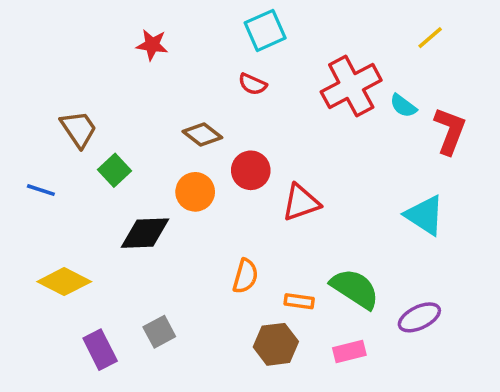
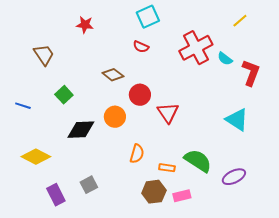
brown trapezoid: (79, 129) -> (44, 55), moved
orange circle: (195, 192) -> (115, 117), moved
red triangle: (301, 203) -> (168, 113), turned -45
pink rectangle: (349, 351) -> (182, 196), moved

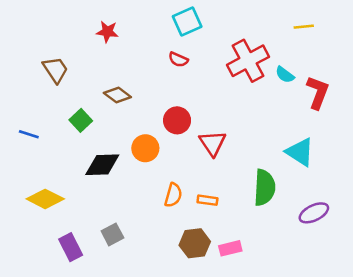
yellow line: (240, 21) -> (304, 27), turned 35
brown diamond: (113, 75) -> (117, 95), moved
green semicircle: (198, 161) -> (264, 188), moved, turned 60
orange rectangle: (167, 168) -> (207, 200), moved
purple ellipse: (234, 177) -> (314, 213), moved

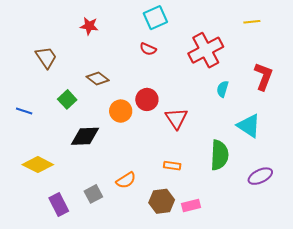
cyan semicircle: (285, 75) -> (223, 89), moved, turned 70
orange circle: (145, 148) -> (121, 111), moved
orange semicircle: (173, 195) -> (126, 180), moved, turned 42

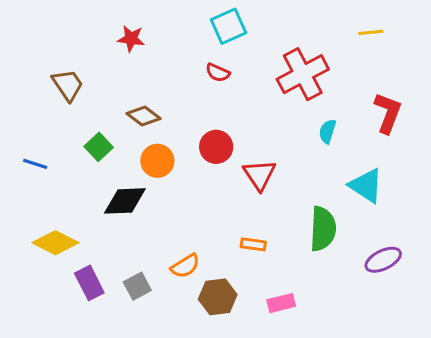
orange circle: (121, 111) -> (157, 161), moved
brown hexagon: (162, 201) -> (218, 297), moved
purple rectangle: (59, 204) -> (89, 283), moved

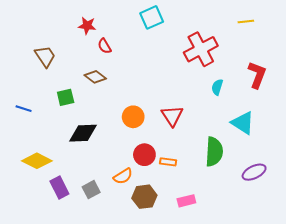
red semicircle: (218, 73) -> (104, 46), moved, turned 35
green square: (99, 147) -> (66, 97), turned 30
red circle: (216, 147) -> (144, 155), moved
orange circle: (157, 161) -> (133, 117), moved

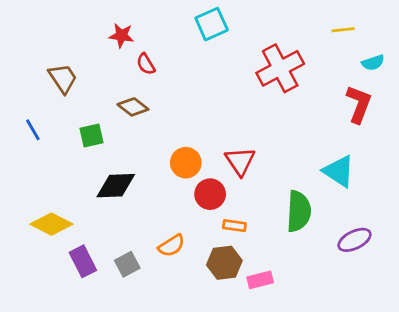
cyan semicircle: (217, 87) -> (373, 63), moved, turned -126
blue line: (24, 109) -> (33, 130), moved, turned 42
red circle: (144, 155) -> (210, 194), moved
brown hexagon: (144, 197) -> (224, 263), moved

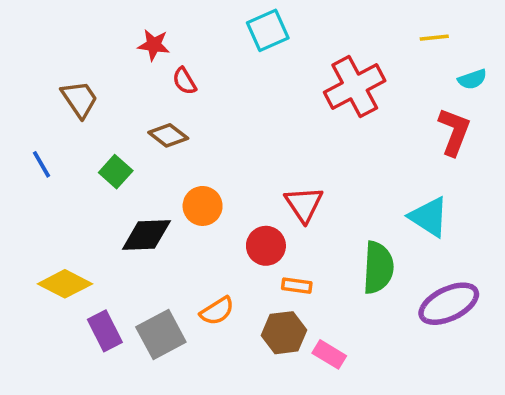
green square: (91, 136) -> (116, 172), turned -35
orange circle: (186, 163) -> (203, 206), moved
purple ellipse: (354, 240) -> (449, 304), size x1.4
gray square: (127, 264) -> (161, 334), size x1.5
pink rectangle: (260, 280) -> (329, 354), turned 45

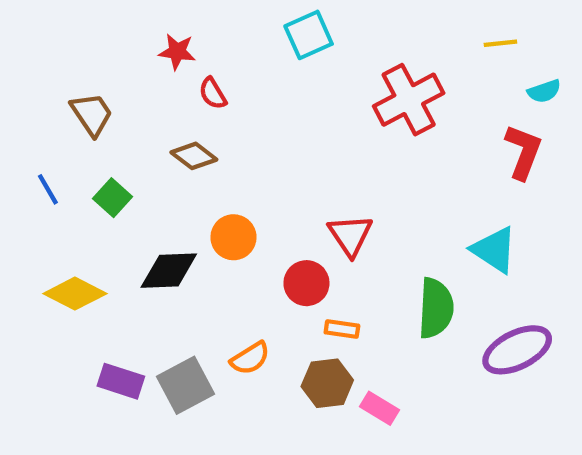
green square: (116, 172) -> (113, 198), moved
yellow diamond: (65, 284) -> (75, 294), moved
purple rectangle: (105, 331) -> (121, 381), turned -45

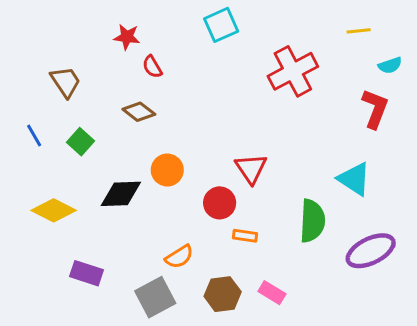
brown hexagon: (327, 383) -> (223, 294), moved
gray square: (186, 385) -> (155, 297), moved

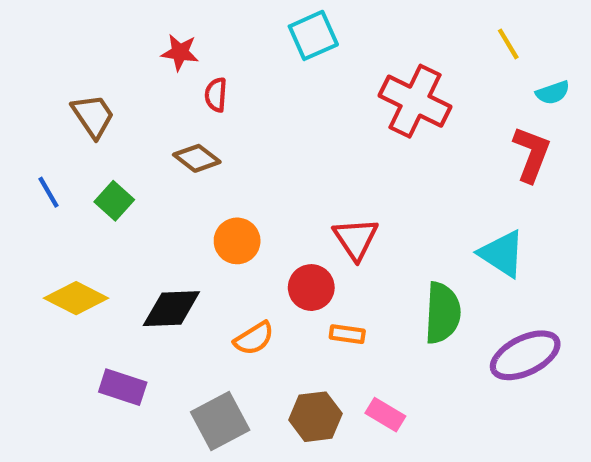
yellow line: (359, 31) -> (508, 44), turned 65
red semicircle: (152, 67) -> (216, 95), turned 35
red cross: (293, 71) -> (415, 101), turned -36
black diamond: (121, 194) -> (171, 309), moved
orange semicircle: (179, 257) -> (254, 338), moved

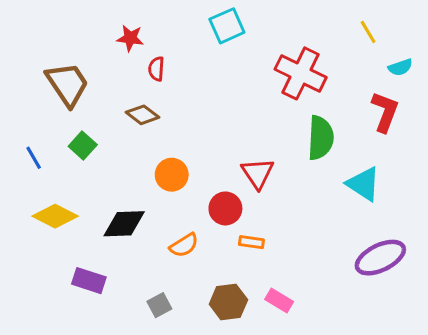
brown trapezoid: (93, 116) -> (67, 84), size x1.4
blue line: (49, 192) -> (34, 158), moved
green semicircle: (443, 313) -> (321, 138), moved
gray square: (220, 421) -> (159, 305), size x0.6

